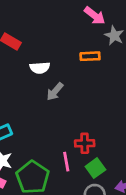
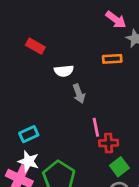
gray arrow: (55, 92) -> (79, 94), turned -60
pink line: (66, 162) -> (96, 127), moved

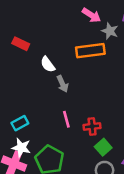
orange rectangle: (112, 59) -> (90, 51), size x1.6
white semicircle: (64, 71) -> (48, 64), turned 63
pink line: (96, 127) -> (66, 119), moved

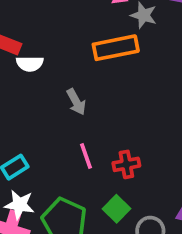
white semicircle: (48, 64) -> (30, 64), moved, turned -49
green square: (103, 147) -> (116, 209), moved

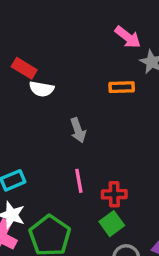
orange rectangle: (116, 48) -> (122, 87), size x0.6
green square: (116, 209) -> (112, 224), moved

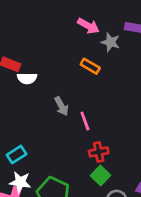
orange rectangle: (122, 87) -> (90, 66), turned 42
pink line: (79, 181) -> (85, 121), moved

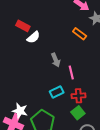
white semicircle: (27, 78) -> (33, 37), turned -48
cyan rectangle: (17, 155) -> (57, 92), moved

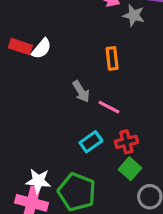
orange rectangle: (80, 34) -> (112, 58), moved, turned 56
white semicircle: (33, 37) -> (42, 49), moved
pink line: (71, 73) -> (109, 107), turned -40

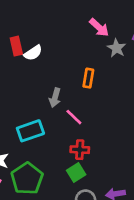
red rectangle: (20, 47) -> (16, 46), turned 42
gray arrow: (81, 92) -> (55, 98), turned 30
cyan rectangle: (91, 142) -> (30, 131), moved, size x1.4

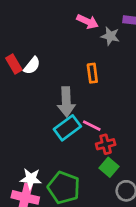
gray arrow: (55, 98) -> (66, 102), size x1.5
pink line: (74, 117) -> (92, 126), moved
cyan rectangle: (30, 131) -> (67, 128), moved

